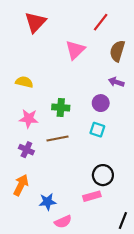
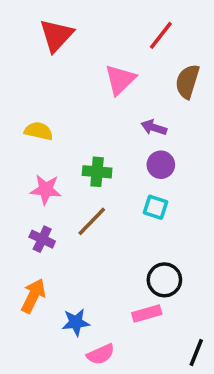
purple arrow: (116, 82) -> (154, 128), moved
brown line: (57, 139) -> (92, 221), turned -35

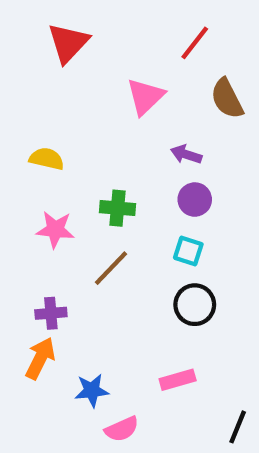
brown semicircle: (187, 81) -> (227, 99), turned -44
purple cross: (42, 239) -> (51, 313), moved, turned -30
black circle: (164, 280) -> (195, 305), moved

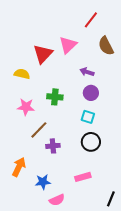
red triangle: (68, 43) -> (43, 54), moved
brown line: (111, 268) -> (39, 130), moved
purple cross: (51, 313) -> (53, 146), moved

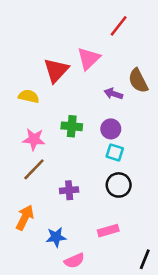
brown semicircle: (106, 46) -> (138, 81), moved
purple circle: (91, 93) -> (111, 129), moved
brown line: (39, 130) -> (34, 169), moved

